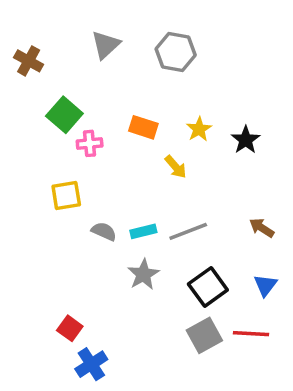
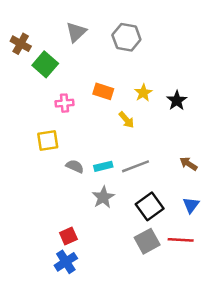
green square: (64, 115) -> (45, 64), moved
red square: (70, 328) -> (68, 236), moved, turned 30

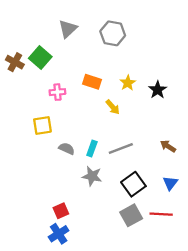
brown cross: (21, 44) -> (15, 62), moved
cyan rectangle: (103, 166) -> (92, 149), turned -56
gray star: (103, 197) -> (92, 176), turned -30

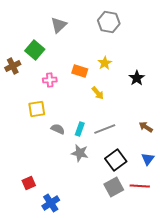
gray hexagon: (113, 33) -> (109, 22), moved
brown cross: (15, 62) -> (13, 66), moved, turned 35
yellow star: (128, 83) -> (105, 63), moved
red square: (61, 211) -> (29, 183), moved

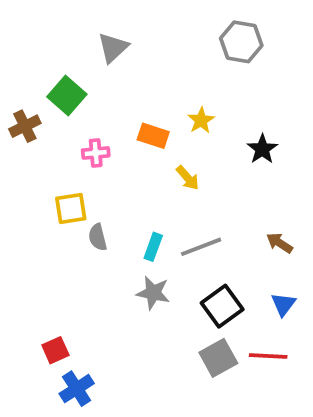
gray hexagon: (109, 22) -> (241, 42), moved
gray semicircle: (58, 129) -> (98, 237), moved, turned -128
blue cross: (51, 203) -> (77, 389), moved

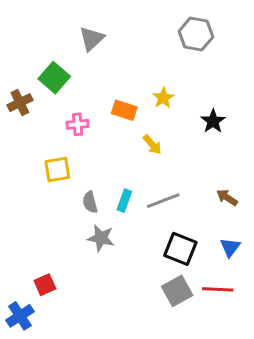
gray semicircle: (98, 237) -> (90, 202), moved
gray star: (153, 293) -> (101, 238), moved
black square: (222, 306) -> (180, 249), turned -32
blue cross: (77, 389) -> (20, 316), moved

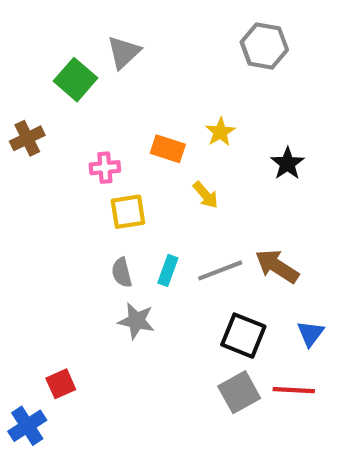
green square: (54, 78) -> (76, 80), moved
yellow square: (57, 170) -> (128, 212), moved
brown arrow: (227, 198) -> (277, 266), moved, size x1.5

